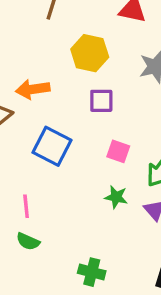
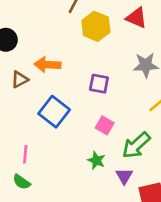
yellow hexagon: (90, 53) -> (96, 26), moved

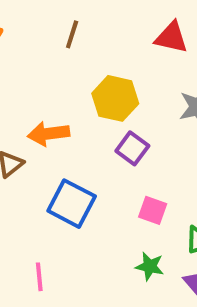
yellow hexagon: (96, 26) -> (115, 98), moved
purple square: (99, 84) -> (132, 148), turned 36

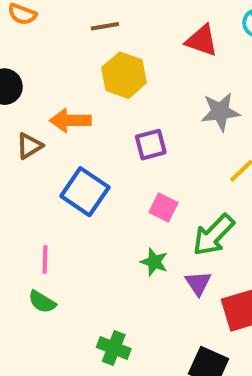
brown line: (72, 34) -> (105, 26), turned 56
yellow hexagon: (115, 98) -> (124, 75), moved
purple square: (132, 148) -> (151, 145), turned 32

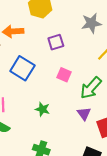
green star: (154, 262) -> (42, 109), moved

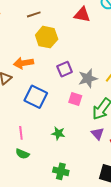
gray star: (91, 23) -> (88, 78), moved

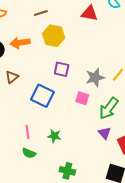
orange arrow: (24, 63) -> (20, 43), moved
purple square: (65, 69) -> (62, 69), moved, turned 35
green star: (58, 133) -> (54, 136), moved

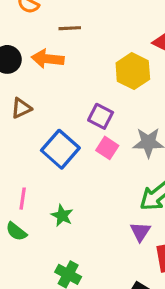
brown line: (41, 13) -> (70, 28), moved
yellow hexagon: (54, 36) -> (133, 71), moved
pink square: (82, 98) -> (107, 148), moved

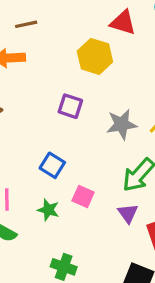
pink square: (107, 148) -> (83, 197), moved
blue square: (60, 149) -> (52, 165), moved, size x0.7

